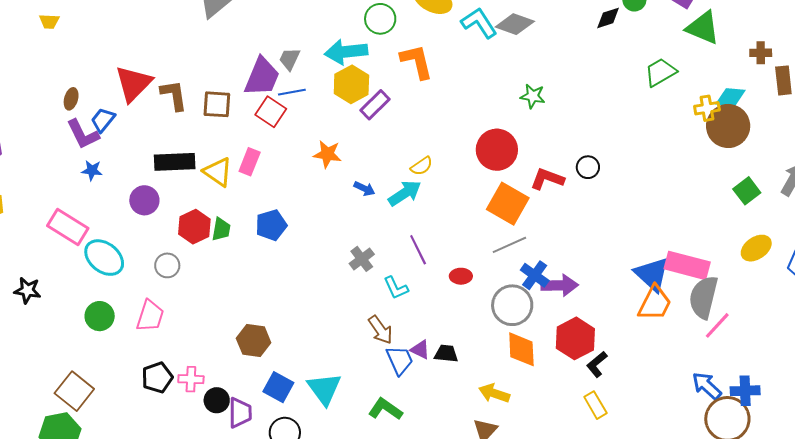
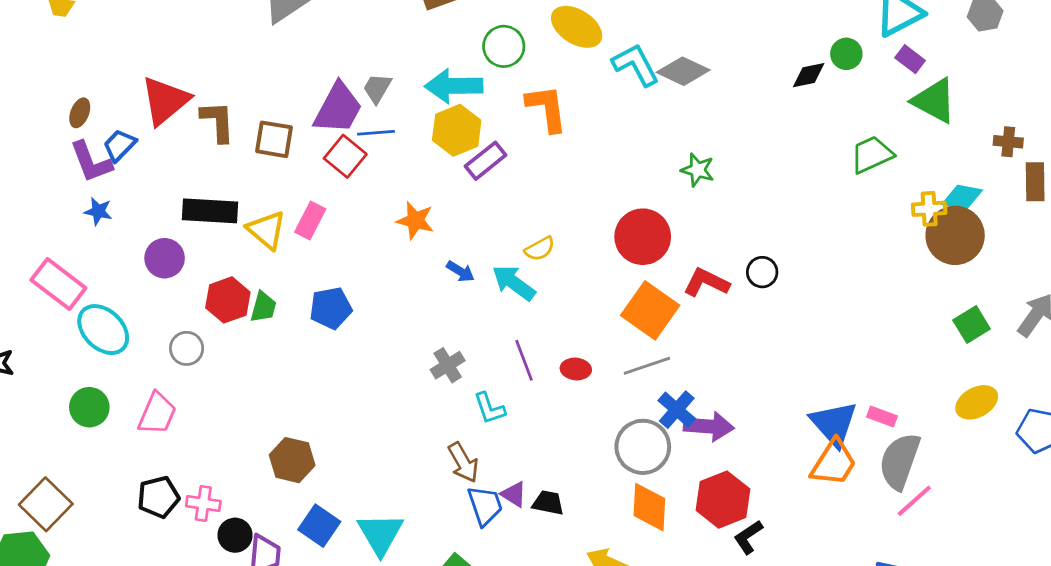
cyan arrow: (405, 193) -> (514, 283), turned -116
pink rectangle: (687, 265) -> (882, 417), size x0.5
red ellipse: (461, 276) -> (576, 369), moved

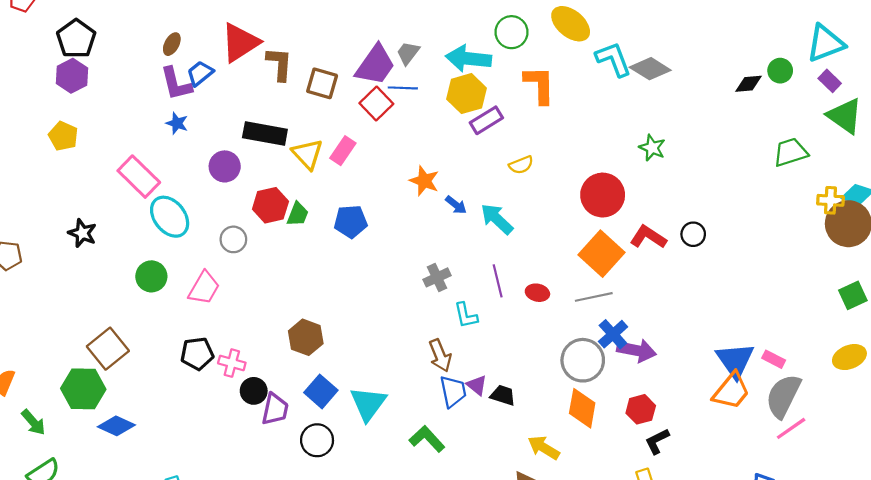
orange star: (415, 220) -> (424, 181), moved
yellow semicircle: (540, 249) -> (521, 165), moved
red hexagon: (723, 500) -> (641, 409), size x0.7

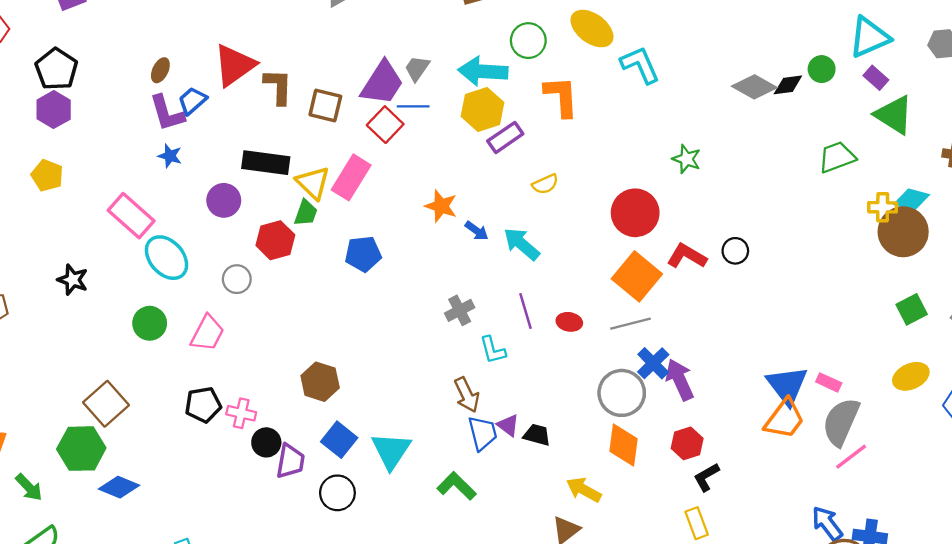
gray diamond: (650, 69) -> (754, 87), moved
pink rectangle: (343, 151) -> (351, 177), size x1.4
green trapezoid: (298, 214) -> (306, 213), moved
purple arrow: (637, 350) -> (680, 380), turned -123

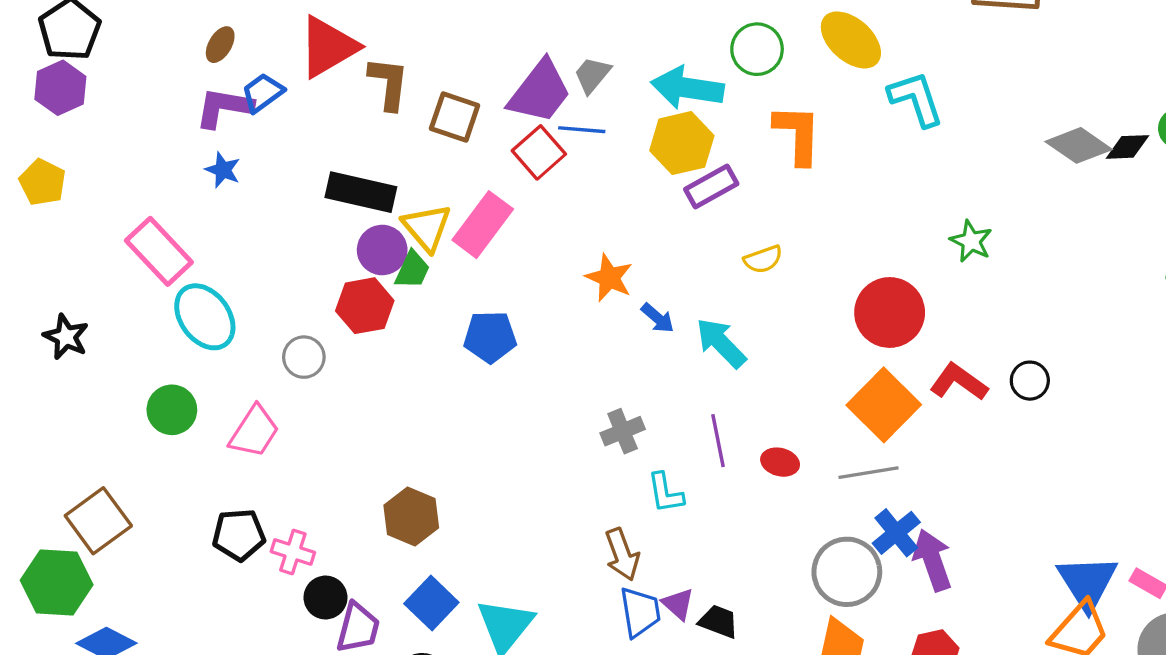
purple L-shape: (167, 113) -> (224, 107), turned 111
purple circle: (224, 200) -> (382, 250), moved

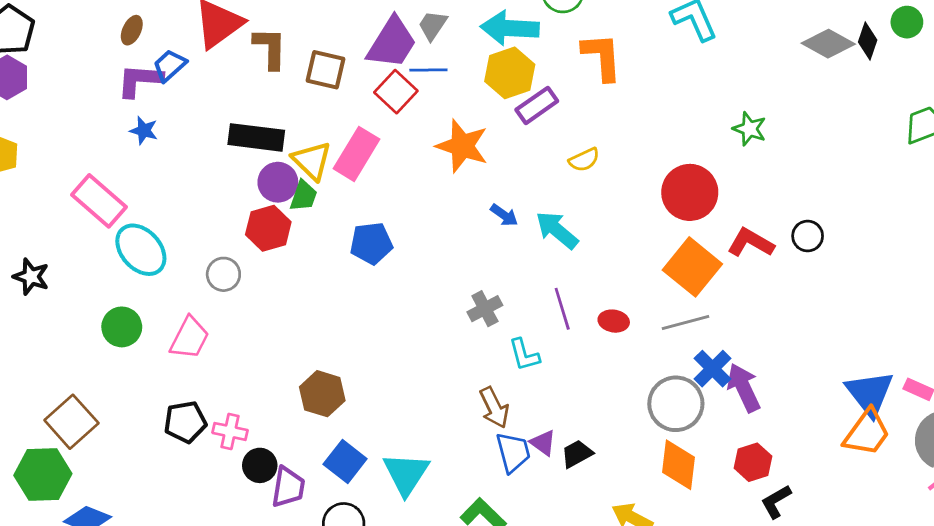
black diamond: (1127, 147) -> (868, 41), turned -63
orange star: (609, 278) -> (462, 146), moved, size x1.4
black trapezoid: (719, 622) -> (577, 454), turned -44

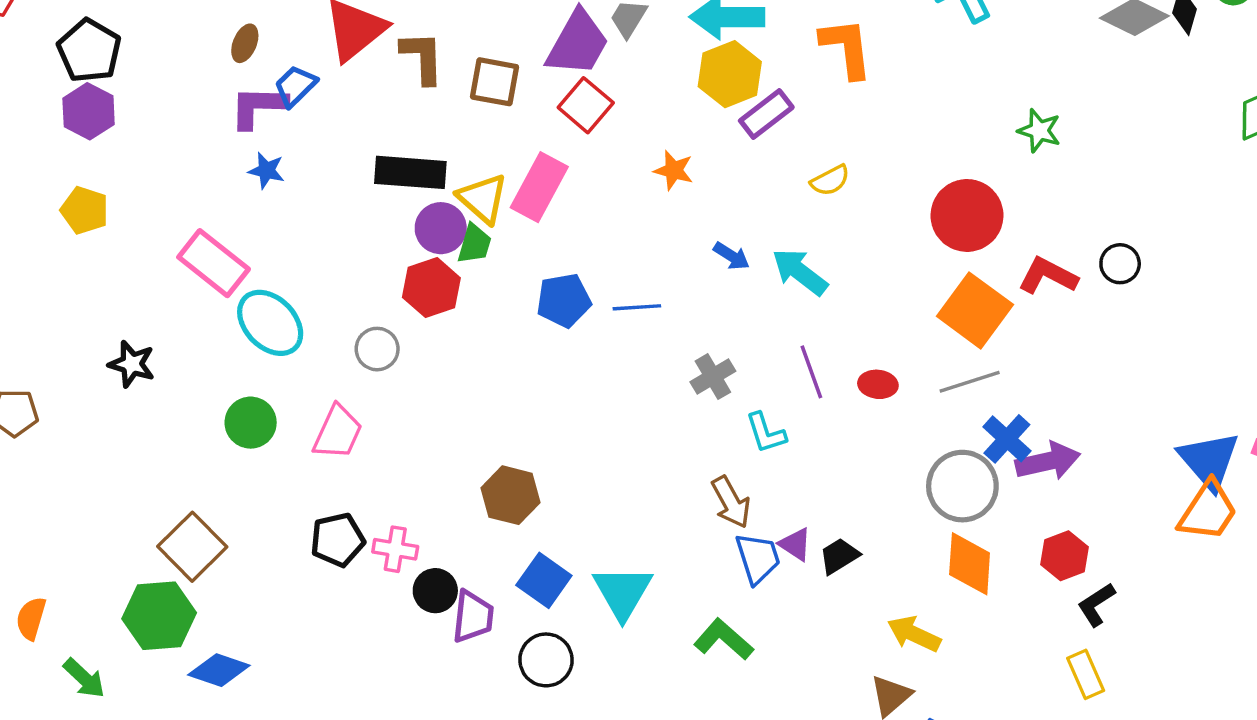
blue line: (428, 70) -> (637, 307), moved
orange star: (462, 146) -> (674, 170), size x0.6
purple arrow: (744, 388) -> (1048, 461), turned 105

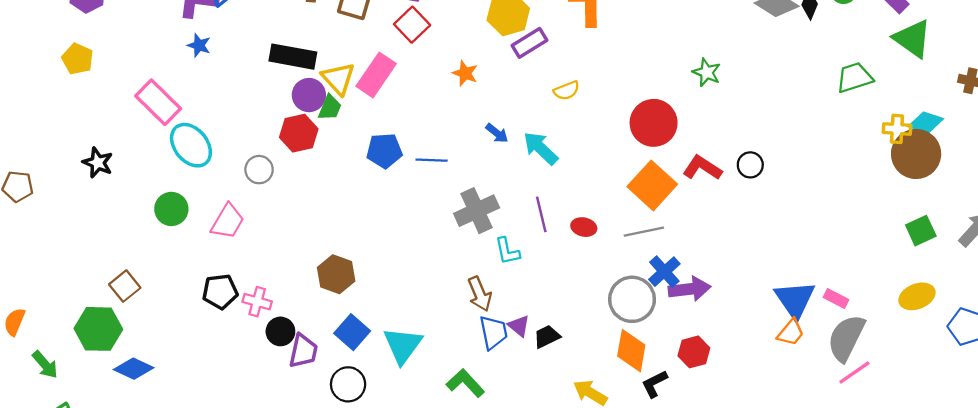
gray cross: (713, 377) -> (477, 211), size x1.5
orange trapezoid: (1208, 511) -> (791, 332), size x0.7
brown square: (192, 547) -> (125, 286), size x0.7
black L-shape: (1096, 605) -> (654, 384), moved

